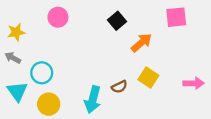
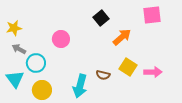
pink circle: (58, 17) -> (61, 39), moved
gray arrow: (13, 58) -> (19, 49), moved
pink arrow: (194, 83) -> (153, 72), moved
brown semicircle: (119, 87) -> (103, 75), turned 40

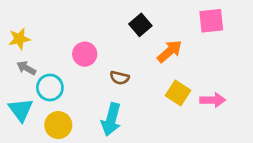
brown semicircle: (103, 75) -> (120, 78), moved

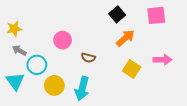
black square: (140, 25) -> (117, 14), moved
pink arrow: (213, 100) -> (162, 60), moved
yellow circle: (58, 125) -> (54, 85), moved

